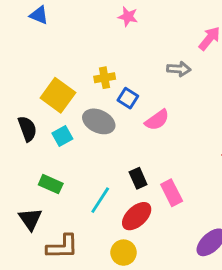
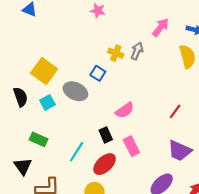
gray arrow: (179, 69) -> (137, 51), turned -72
yellow cross: (105, 78) -> (116, 53), moved, turned 32
pink semicircle: (157, 120) -> (125, 110), moved

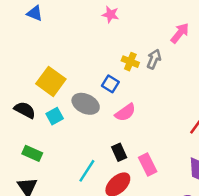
black semicircle: (21, 97) -> (25, 110), turned -42
pink semicircle: (125, 110) -> (125, 112), moved
green rectangle: (38, 139) -> (32, 153), moved

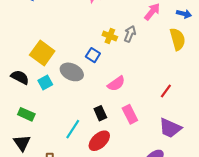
pink semicircle: (125, 112) -> (116, 84), moved
pink rectangle: (148, 165) -> (130, 114), moved

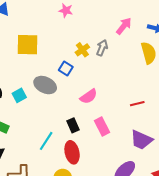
yellow cross: (110, 36) -> (82, 50), turned 32
yellow square: (42, 53) -> (28, 45), moved, turned -35
red line: (166, 91) -> (137, 104), turned 40
red ellipse: (99, 141) -> (72, 152), turned -60

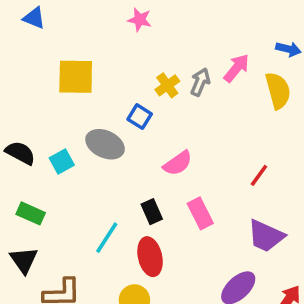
pink arrow: (124, 26) -> (236, 68), moved
red line: (137, 104) -> (259, 175), turned -40

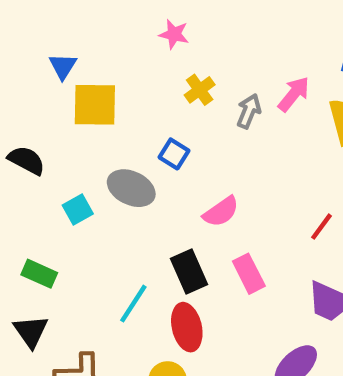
blue triangle: (34, 18) -> (63, 66), moved, turned 40
yellow cross: (167, 85) -> (200, 90), moved
black semicircle: (20, 153) -> (26, 160), moved
black rectangle: (152, 212) -> (189, 272), size x1.4

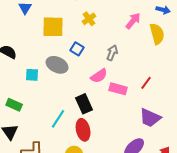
yellow square: (95, 105) -> (53, 27), moved
gray arrow: (249, 111) -> (112, 53), moved
cyan square: (78, 210) -> (32, 75), turned 32
pink rectangle: (249, 274) -> (118, 89), moved, turned -48

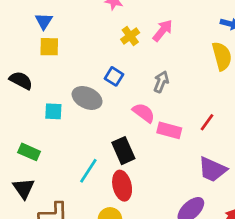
pink arrow: (133, 21) -> (163, 31), moved
yellow square: (53, 27) -> (49, 47), moved, size x0.7
pink semicircle: (99, 76) -> (144, 113), turned -108

